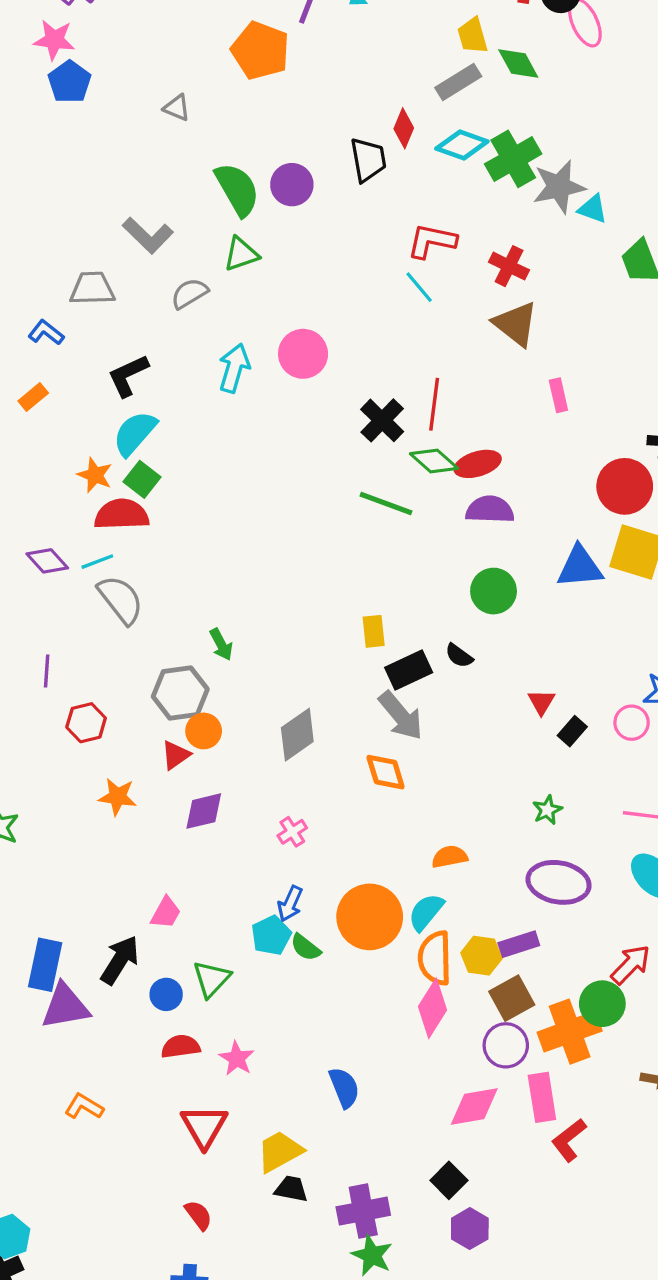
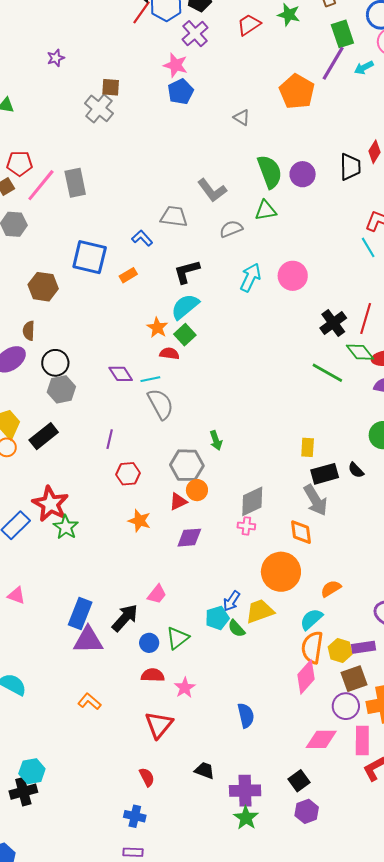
red semicircle: (122, 514) -> (169, 354), size x0.6
pink cross: (292, 832) -> (246, 526), moved, turned 30
orange semicircle: (450, 857) -> (331, 589), turned -30
orange circle: (370, 917) -> (281, 572), moved
yellow trapezoid: (280, 1151) -> (260, 611), moved

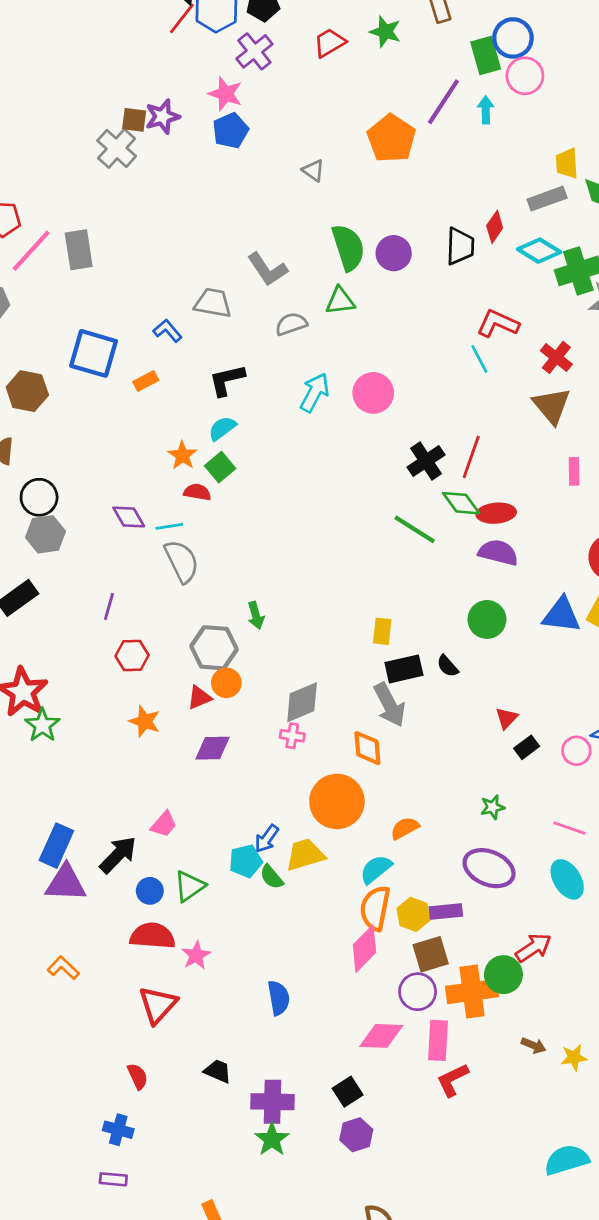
green rectangle: (342, 34) -> (486, 55), moved
purple star: (56, 58) -> (162, 117), moved, size x1.4
cyan arrow: (364, 68) -> (486, 110), turned 114
cyan semicircle: (185, 307) -> (222, 428), size x0.7
red semicircle: (153, 675) -> (152, 936), size x1.4

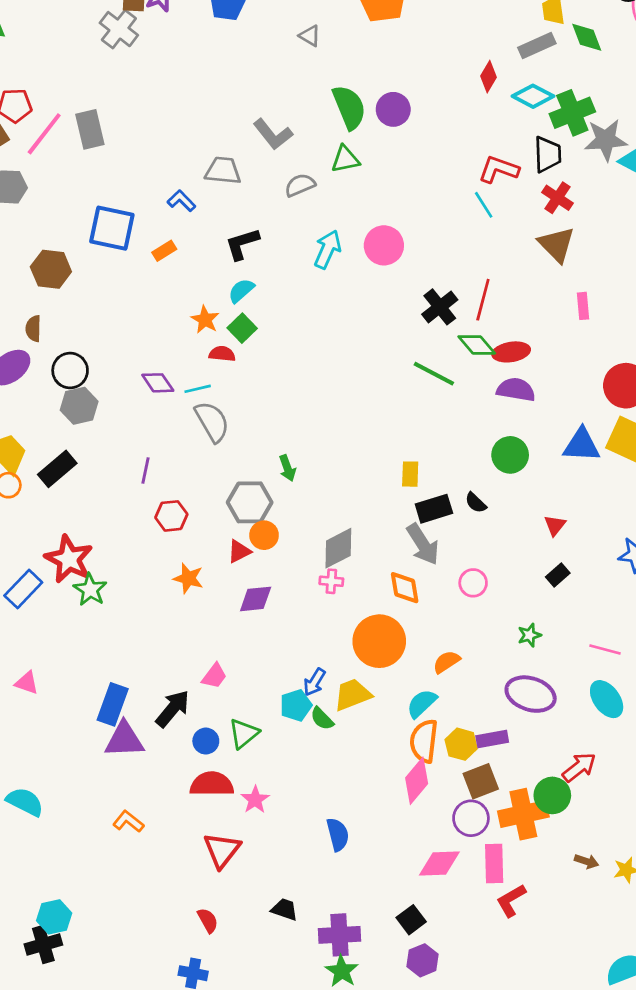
black trapezoid: (460, 246) -> (548, 154), moved
red triangle: (507, 718) -> (555, 525), moved
pink circle: (576, 751) -> (473, 583), moved

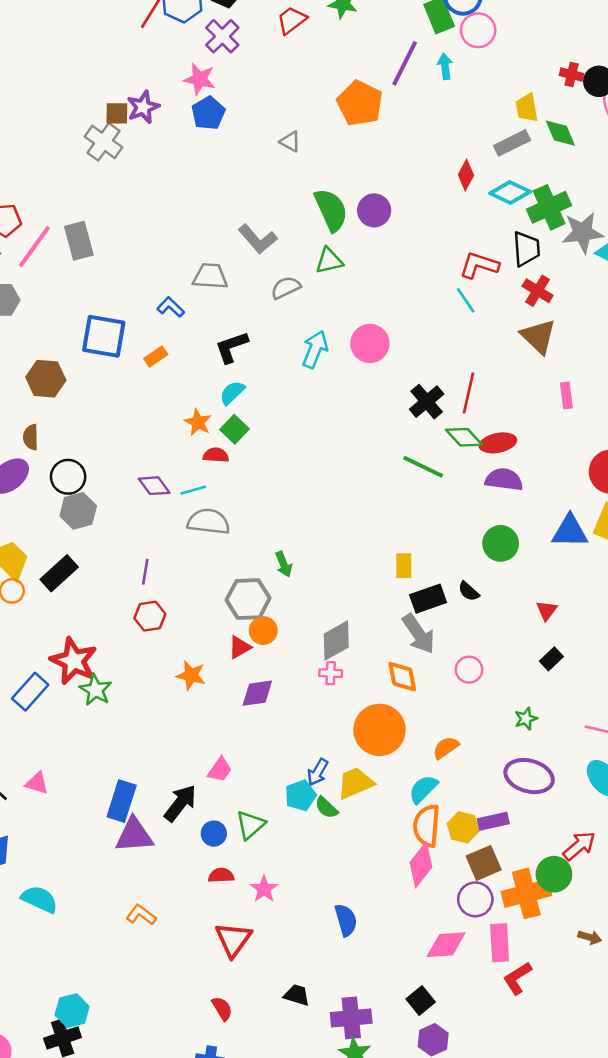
gray semicircle: (212, 422) -> (208, 522), turned -51
red hexagon: (171, 516) -> (150, 616), moved
red semicircle: (212, 784) -> (221, 875), size x0.6

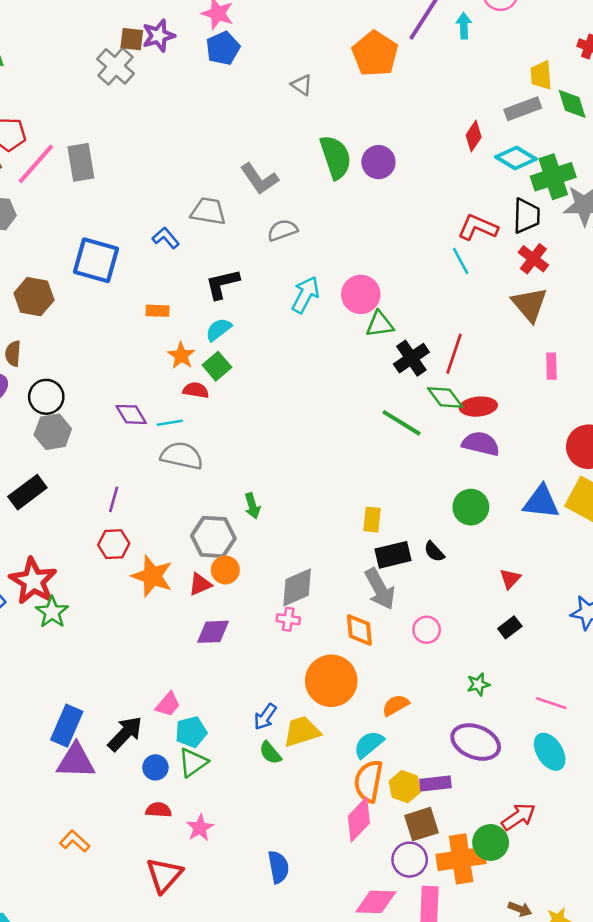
green triangle: (329, 261) -> (380, 324), moved
orange rectangle: (156, 357) -> (157, 311), moved, turned 30
orange star: (191, 675) -> (152, 576), moved, size x1.4
cyan pentagon: (300, 795) -> (191, 732), moved

